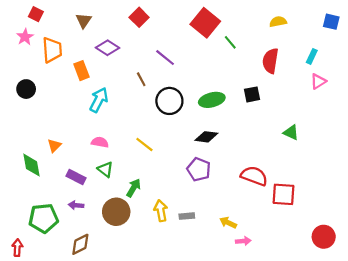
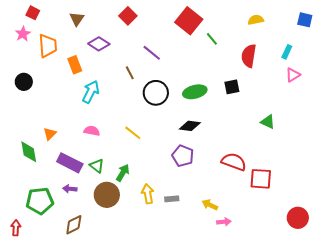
green triangle: (105, 169) -> (97, 166), moved
purple rectangle: (76, 177) -> (70, 163), size x1.4

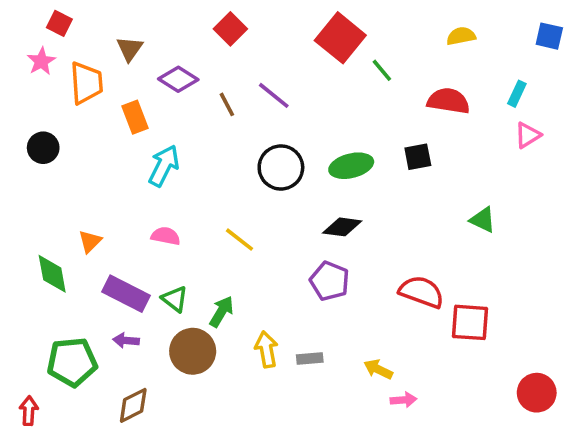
brown triangle: (77, 19) -> (130, 49), moved
red semicircle: (249, 56) -> (448, 101), turned 90
brown line: (130, 73) -> (227, 104), moved

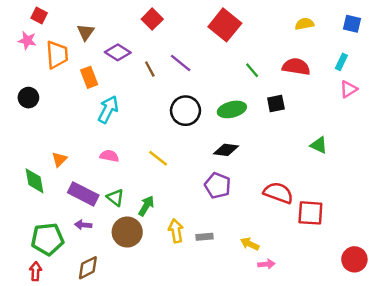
blue square: (549, 36) -> (352, 24), moved
pink star: (41, 61) -> (27, 40), turned -30
green line: (382, 70) -> (252, 70), moved
red arrow: (29, 411) -> (36, 271), moved

